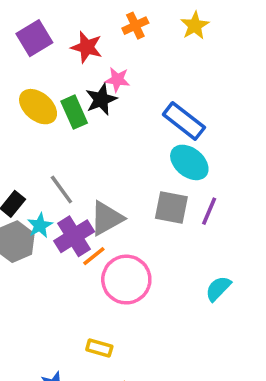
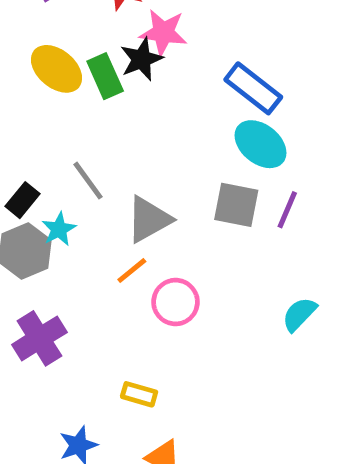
pink star: (117, 80) -> (163, 32), size x1.4
purple cross: (74, 236) -> (39, 338), moved
pink circle: (126, 280) -> (175, 302), size x0.7

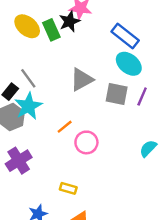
gray line: (88, 181) -> (28, 78), moved
gray triangle: (149, 219) -> (82, 80), moved
cyan star: (59, 229) -> (28, 106), size x1.6

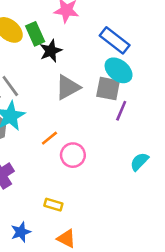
black star: (69, 21) -> (51, 51), moved
gray square: (117, 94) -> (108, 89), moved
purple line: (142, 96) -> (121, 111), moved

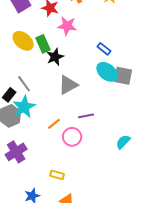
blue rectangle: (115, 40) -> (104, 49), size x0.6
gray square: (108, 89) -> (123, 76), moved
purple line: (121, 111) -> (86, 116), moved, turned 56

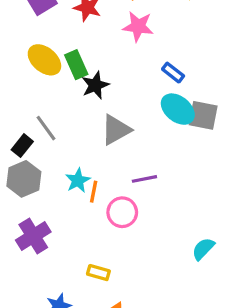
pink star: (67, 26) -> (138, 27), moved
cyan star: (24, 107) -> (78, 180), moved, size x0.7
orange line: (54, 124) -> (94, 192), turned -40
cyan semicircle: (123, 142) -> (203, 249), moved

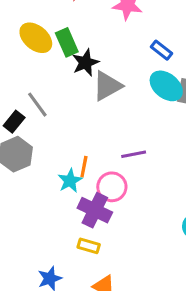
gray triangle: (116, 130) -> (107, 86), moved
cyan star: (78, 180) -> (70, 181), moved
purple cross: (33, 236) -> (95, 210), moved, turned -32

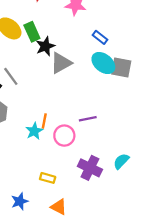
purple line: (134, 154) -> (88, 119), moved
purple cross: (95, 210) -> (90, 168), moved

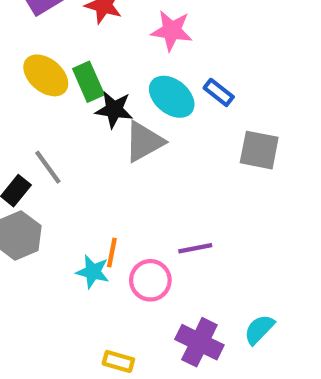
black star: (45, 46) -> (114, 110), turned 30
cyan ellipse: (103, 63) -> (172, 97), moved
cyan star: (34, 131) -> (93, 272), turned -30

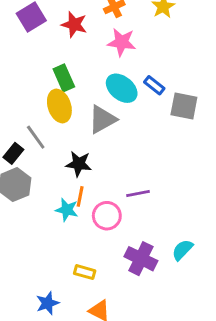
yellow ellipse: (46, 75) -> (59, 106), moved, turned 32
black star: (114, 110) -> (79, 164), moved
gray square: (259, 150) -> (184, 106), moved

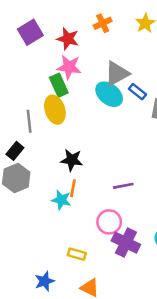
pink star: (122, 42) -> (69, 67), moved
gray triangle: (102, 119) -> (117, 74), moved
gray line: (36, 137) -> (29, 121), moved, turned 30
pink circle: (107, 216) -> (109, 222), moved

